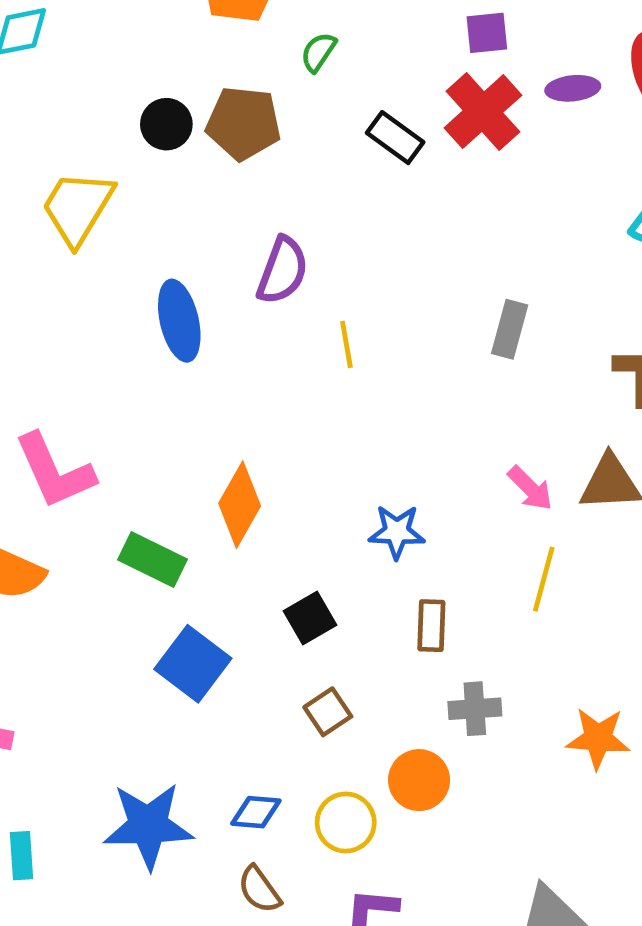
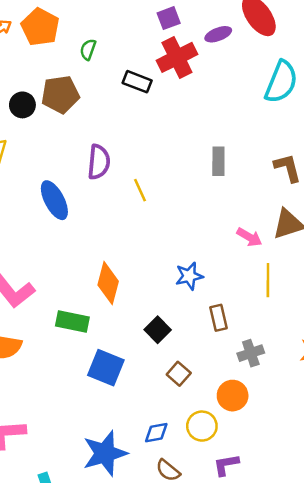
red cross: (483, 112) -> (177, 57), turned 30

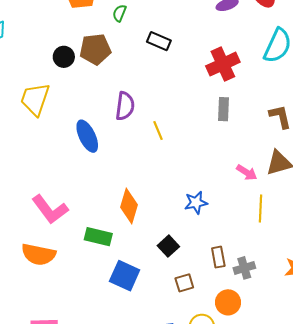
red cross: (177, 57) -> (223, 64), moved
brown rectangle: (219, 318) -> (218, 257), moved
brown square: (179, 374) -> (184, 283), turned 30

